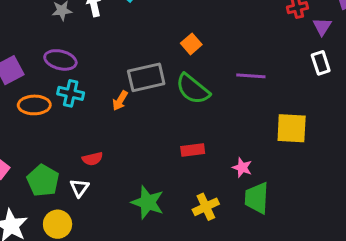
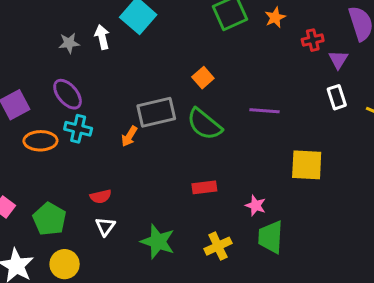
purple ellipse: (60, 60) -> (68, 94), turned 36
white triangle: (79, 188) -> (105, 227), moved

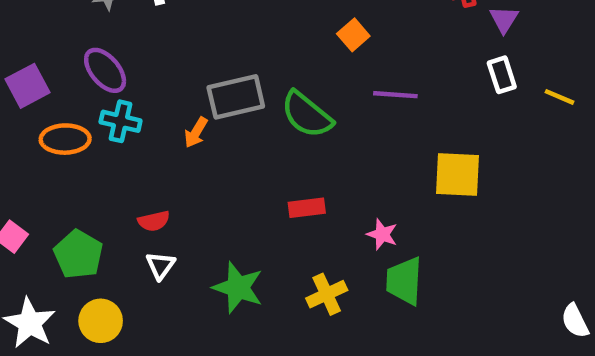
orange square: (203, 78) -> (353, 35), moved

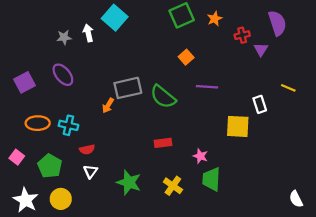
white rectangle: (502, 75) -> (260, 104), moved
cyan cross: (121, 121) -> (68, 125), moved
orange ellipse: (65, 139) -> (38, 123), moved
yellow cross: (327, 294) -> (173, 186), turned -30

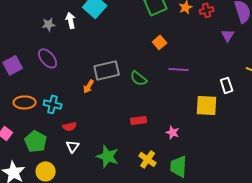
red cross: (242, 35) -> (207, 10), moved
green semicircle: (163, 97) -> (139, 78), size x0.7
green trapezoid: (211, 179) -> (179, 166), moved

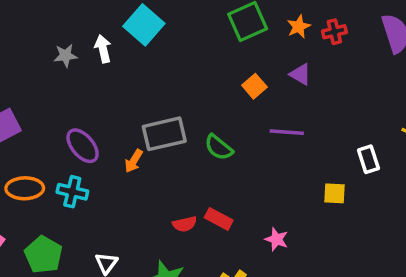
purple triangle: (228, 35) -> (300, 74), moved, turned -32
purple ellipse: (48, 58) -> (83, 146), moved
yellow square: (207, 105) -> (334, 193), size x0.6
red rectangle: (139, 120) -> (219, 219), turned 35
red semicircle: (70, 126) -> (185, 224), moved

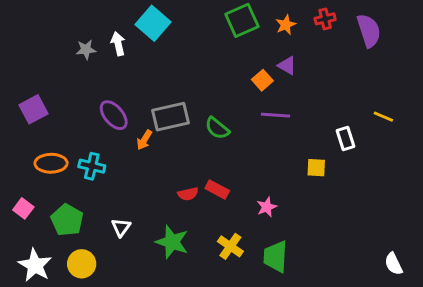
red cross: (334, 32) -> (325, 19), moved
orange square: (254, 86) -> (262, 80), moved
purple ellipse: (83, 146) -> (114, 115), moved
pink star: (277, 239) -> (267, 207), turned 30

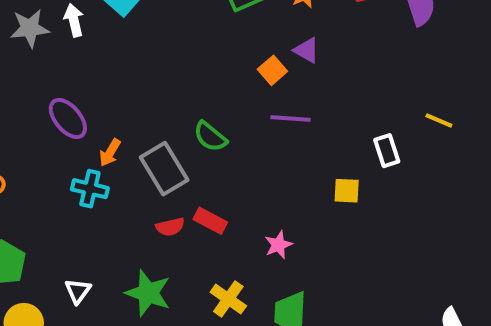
gray star: (86, 50) -> (30, 28), size x1.4
gray rectangle: (171, 117) -> (164, 169), moved, turned 72
cyan cross: (92, 166) -> (90, 189), moved
white triangle: (121, 227) -> (78, 291), moved

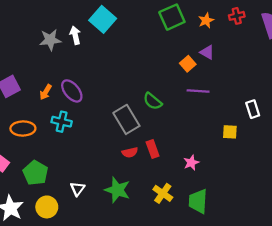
orange arrow: (110, 153) -> (46, 92), moved
cyan cross: (90, 189) -> (62, 122), moved
red rectangle: (210, 221) -> (153, 149), turned 42

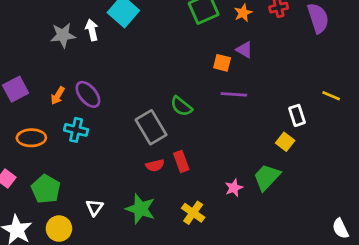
orange square: (188, 64) -> (222, 63), turned -35
yellow square: (230, 132) -> (285, 142), moved, turned 35
pink star: (191, 163) -> (234, 188), moved
green trapezoid: (198, 201) -> (267, 177), moved, turned 40

